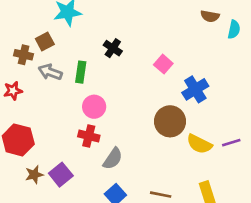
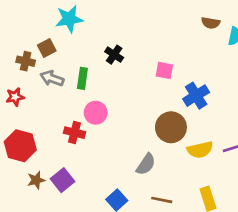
pink square: (163, 64) -> (164, 70), turned -30
red cross: (89, 136) -> (74, 133), moved
yellow semicircle: (199, 144) -> (200, 150), turned -40
gray semicircle: (113, 159) -> (146, 164), moved

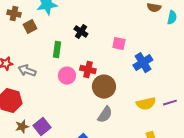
brown cross: (26, 61) -> (14, 14), moved
gray arrow: (52, 78) -> (27, 71), moved
brown circle: (171, 127) -> (104, 87), moved
red cross: (74, 133) -> (88, 70), moved

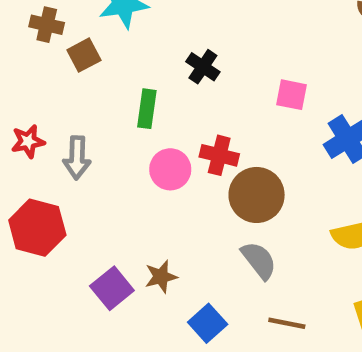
gray arrow: (27, 71) -> (77, 158), turned -108
gray semicircle: (105, 115) -> (259, 260), turned -72
brown star: (22, 127) -> (161, 277), moved

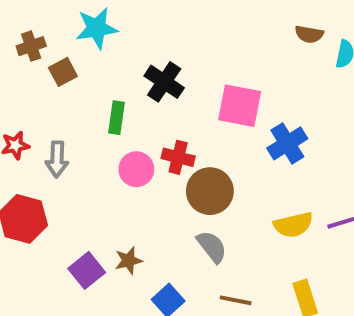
brown cross: (47, 25) -> (31, 46), turned -32
black cross: (203, 67) -> (164, 82), size x1.4
pink square: (292, 95) -> (240, 106), size x1.6

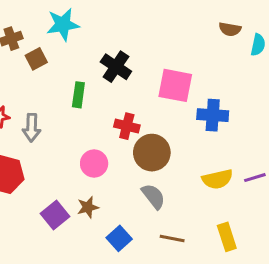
blue cross: (287, 143) -> (213, 115), turned 36
pink circle: (136, 169) -> (94, 163), moved

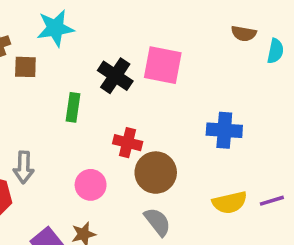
brown square: (36, 59) -> (25, 67), turned 30
pink square: (175, 85) -> (163, 65), moved
gray arrow: (32, 128) -> (24, 167), moved

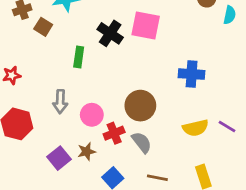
brown square: (25, 67) -> (43, 27), turned 30
red cross: (128, 143) -> (114, 133), moved, turned -36
gray arrow: (24, 167) -> (60, 102), moved
purple line: (272, 201) -> (227, 127), turned 48

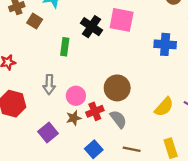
blue cross: (192, 74) -> (165, 44), moved
yellow semicircle: (195, 128) -> (164, 107), turned -35
brown star: (87, 152) -> (74, 118), moved

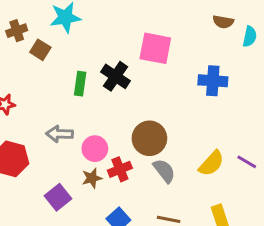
black cross: (92, 27) -> (116, 76), moved
gray arrow: (49, 85) -> (59, 134), turned 90
gray semicircle: (118, 119) -> (164, 171), moved

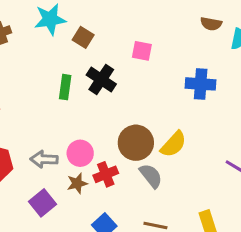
pink square: (155, 48) -> (142, 51), size x0.6
brown square: (40, 50) -> (83, 37), moved
gray arrow: (59, 134) -> (44, 159), moved
yellow semicircle: (211, 163) -> (173, 144), moved

